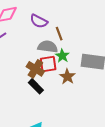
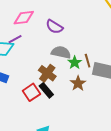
brown line: (59, 34) -> (88, 61), moved
red square: (48, 64) -> (31, 92), moved, turned -30

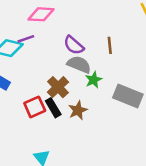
purple semicircle: (54, 27) -> (74, 45), moved
brown line: (88, 61) -> (110, 45), moved
brown star: (78, 83) -> (78, 110), moved

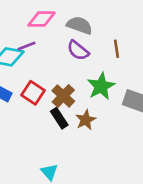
gray semicircle: (79, 64) -> (80, 25), moved
green star: (94, 80) -> (101, 86), size x1.5
red square: (35, 107) -> (33, 93), moved, turned -30

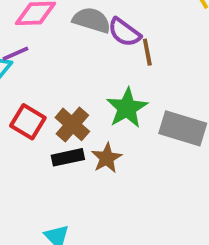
purple semicircle: (78, 50) -> (124, 32), moved
black rectangle: (59, 118) -> (68, 157), turned -66

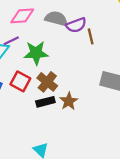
purple semicircle: (124, 32) -> (76, 25), turned -54
green star: (127, 108) -> (36, 53), moved, turned 30

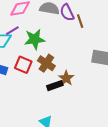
purple semicircle: (76, 25) -> (67, 12), turned 90
black rectangle: (45, 102) -> (55, 86), moved

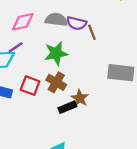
purple semicircle: (67, 12) -> (77, 23), turned -48
green star: (35, 39) -> (56, 53), moved

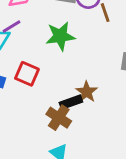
brown cross: (56, 82) -> (59, 118), moved

